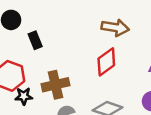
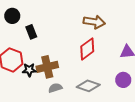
black star: (24, 96) -> (29, 70), moved

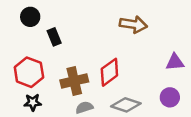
red diamond: (87, 49) -> (109, 72), moved
black star: (29, 70) -> (33, 102), moved

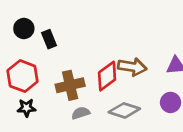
black circle: (30, 17) -> (24, 28), moved
brown arrow: (133, 24) -> (132, 67), moved

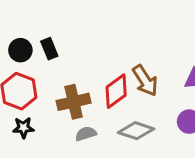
black circle: (24, 28) -> (20, 50), moved
brown arrow: (132, 67) -> (145, 81), turned 48

